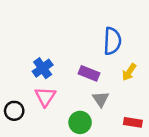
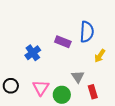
purple rectangle: (89, 73) -> (63, 42), moved
pink triangle: (45, 97) -> (41, 88), moved
red rectangle: (133, 122) -> (93, 92), moved, turned 64

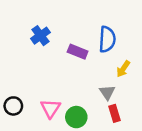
blue cross: (33, 53) -> (40, 36), moved
gray triangle: (78, 77) -> (107, 92), moved

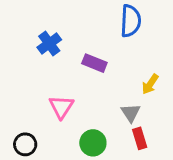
blue semicircle: (107, 39) -> (131, 21), moved
black circle: (13, 106) -> (25, 144), moved
pink triangle: (50, 108) -> (61, 107), moved

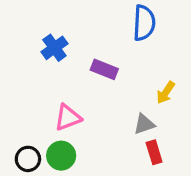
pink triangle: (61, 107) -> (68, 117), turned 36
gray triangle: (131, 113) -> (144, 124), turned 45
green circle: (93, 143) -> (61, 156), moved

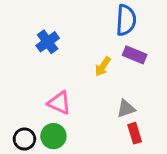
purple rectangle: (104, 69) -> (135, 55), moved
yellow arrow: (166, 93) -> (103, 66), moved
pink triangle: (68, 117) -> (59, 103), turned 45

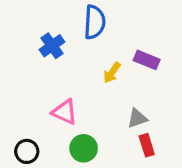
blue semicircle: (126, 20) -> (95, 22), moved
green circle: (53, 136) -> (84, 148), moved

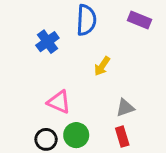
purple rectangle: (147, 60) -> (139, 20), moved
red rectangle: (147, 145) -> (122, 137), moved
black circle: (27, 151) -> (46, 139), moved

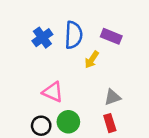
blue semicircle: (86, 20) -> (74, 35), moved
purple rectangle: (139, 20) -> (111, 36), moved

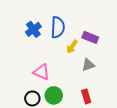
purple rectangle: (111, 36) -> (90, 37), moved
gray triangle: (112, 97) -> (88, 65), moved

